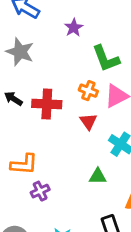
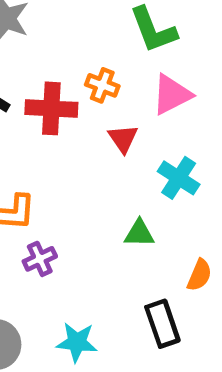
orange cross: (88, 91) -> (102, 85), moved

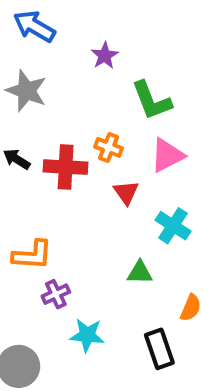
cyan star: (77, 342) -> (87, 335), moved

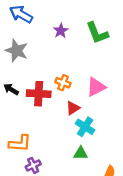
green L-shape: (152, 101) -> (97, 33), moved
red triangle: (126, 192) -> (73, 108), turned 32
cyan cross: (173, 226) -> (85, 127), moved

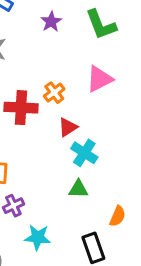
orange cross: (63, 83) -> (54, 93), turned 32
pink triangle: (96, 87) -> (99, 79), moved

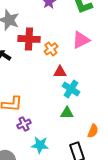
red cross: (21, 108) -> (29, 39), moved
red triangle: (68, 127) -> (60, 72), turned 32

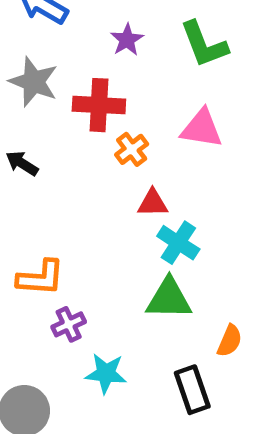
red cross: (29, 39) -> (99, 105), moved
pink triangle: (81, 40) -> (202, 128), turned 36
green triangle: (67, 113) -> (169, 299), size x1.5

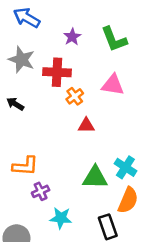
cyan cross: (178, 243) -> (125, 167), moved
orange semicircle: (230, 341) -> (128, 200), size x1.5

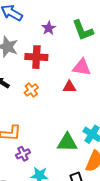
orange cross: (75, 96) -> (31, 90), moved
red triangle: (86, 125) -> (69, 87), moved

